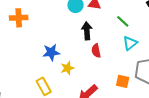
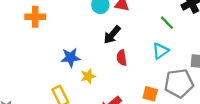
green line: (123, 21) -> (167, 23), moved
black arrow: (87, 31) -> (112, 35), turned -138

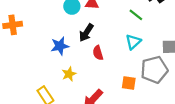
blue star: (70, 57) -> (60, 46), moved

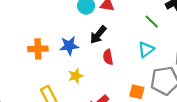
orange cross: (13, 25) -> (38, 49), moved

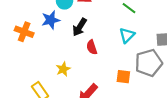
blue star: (69, 46) -> (51, 20), moved
orange cross: (38, 49) -> (24, 32), moved, turned 30

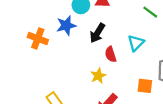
cyan triangle: (127, 35) -> (136, 43), moved
yellow star: (63, 69) -> (98, 76), moved

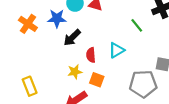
black arrow: (97, 33) -> (72, 38), moved
orange square: (145, 86) -> (97, 80), moved

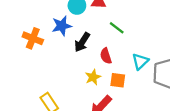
green line: (137, 25) -> (117, 28), moved
cyan triangle: (116, 50) -> (140, 61), moved

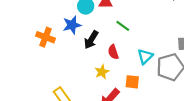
orange square: (118, 80) -> (132, 82), moved

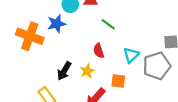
orange cross: (46, 37) -> (30, 36), size x1.4
black arrow: (91, 40) -> (64, 71), moved

